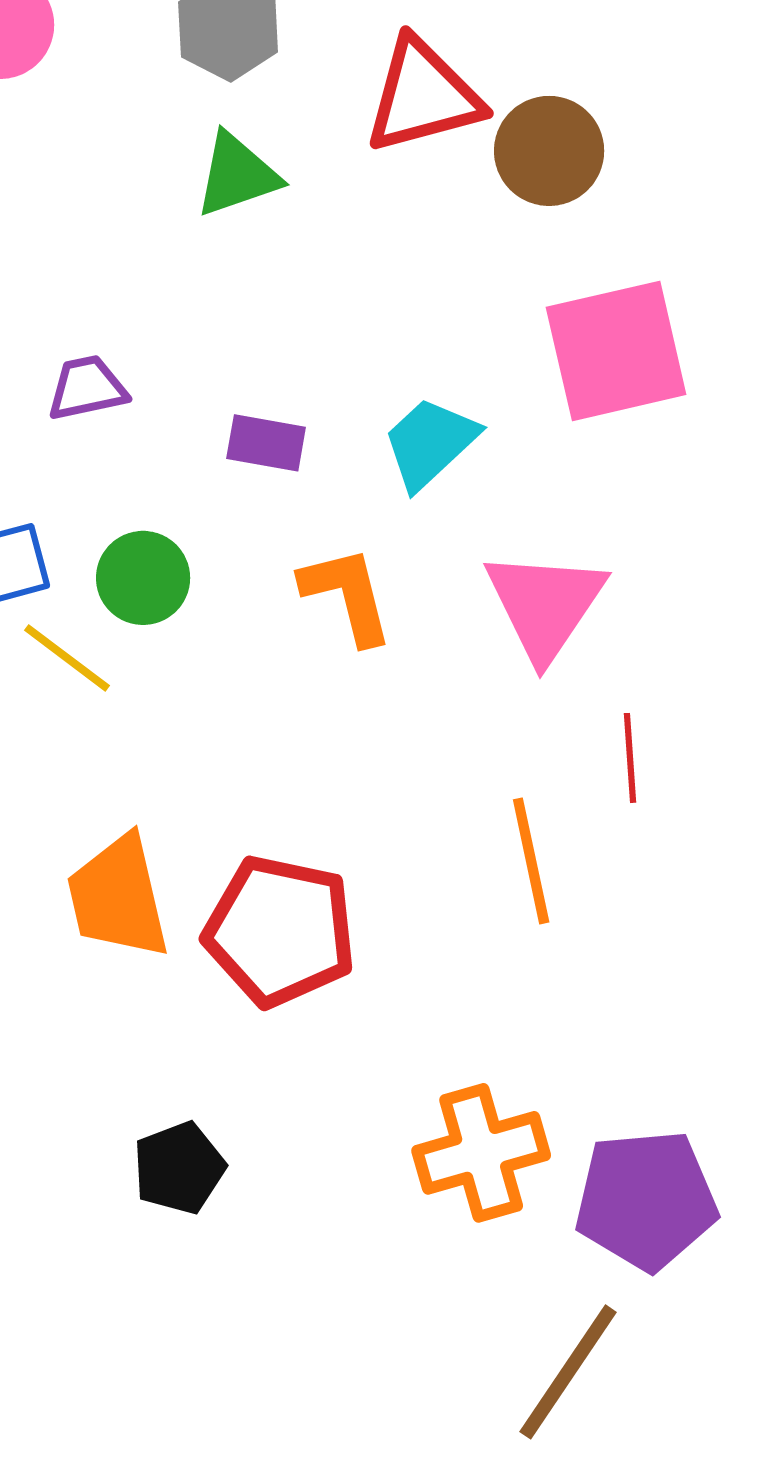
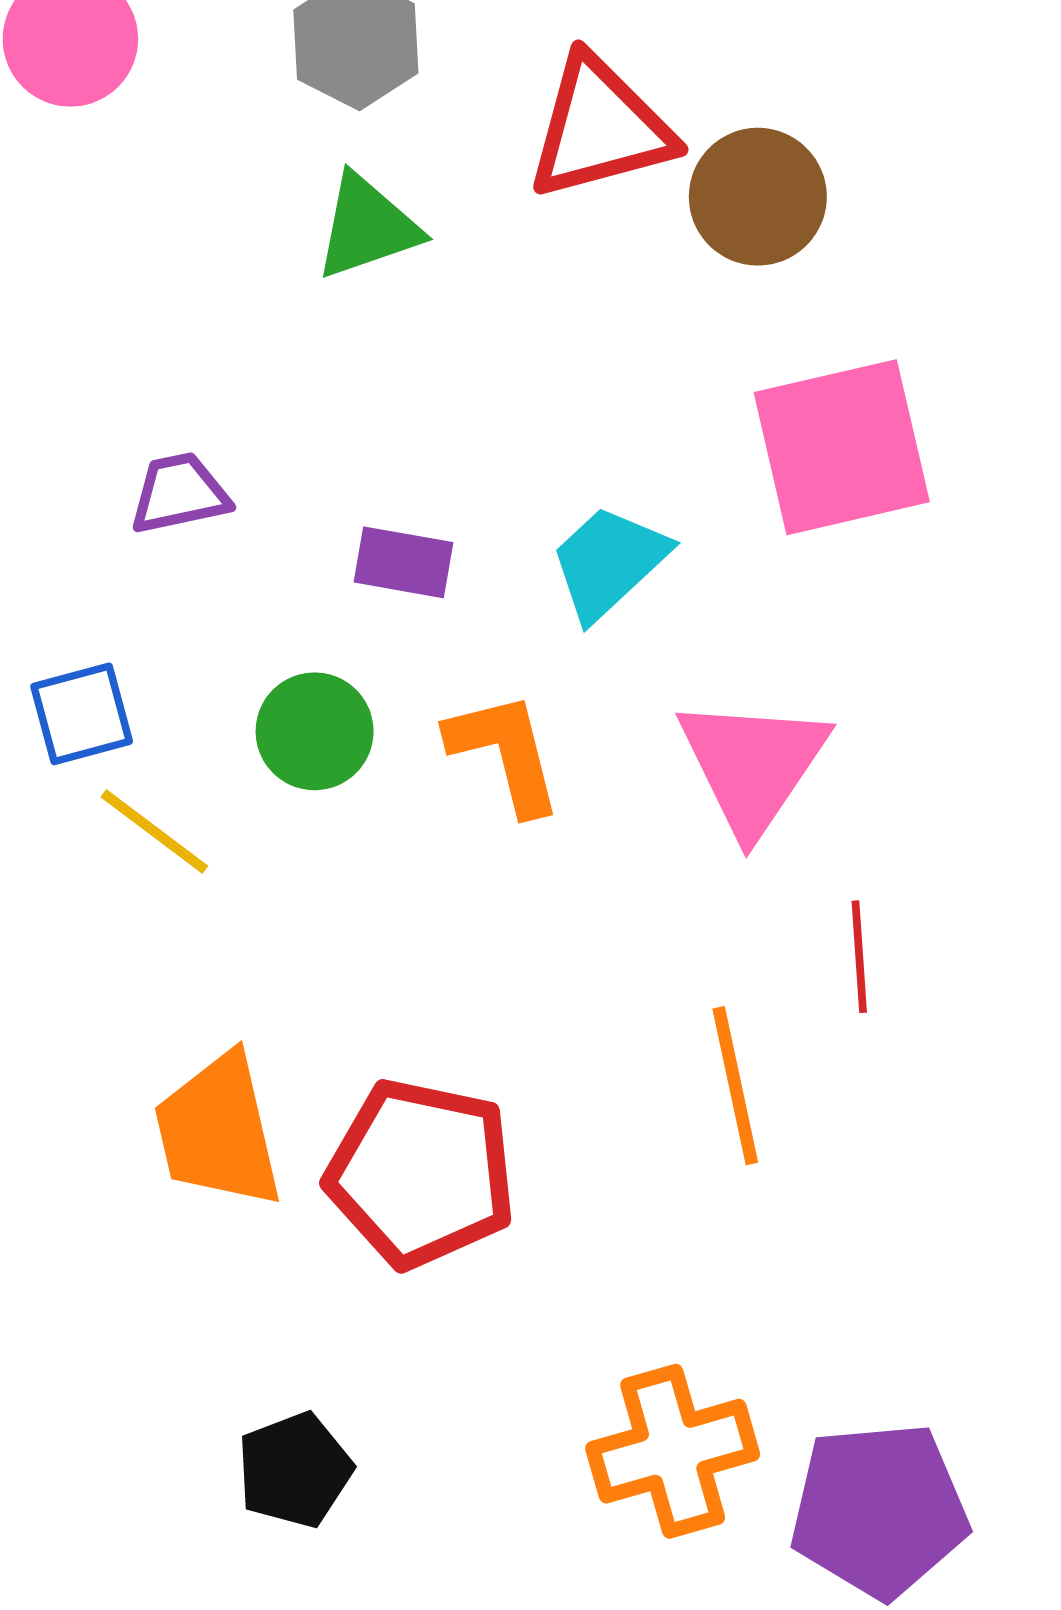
green circle: (143, 578) -> (315, 731), moved

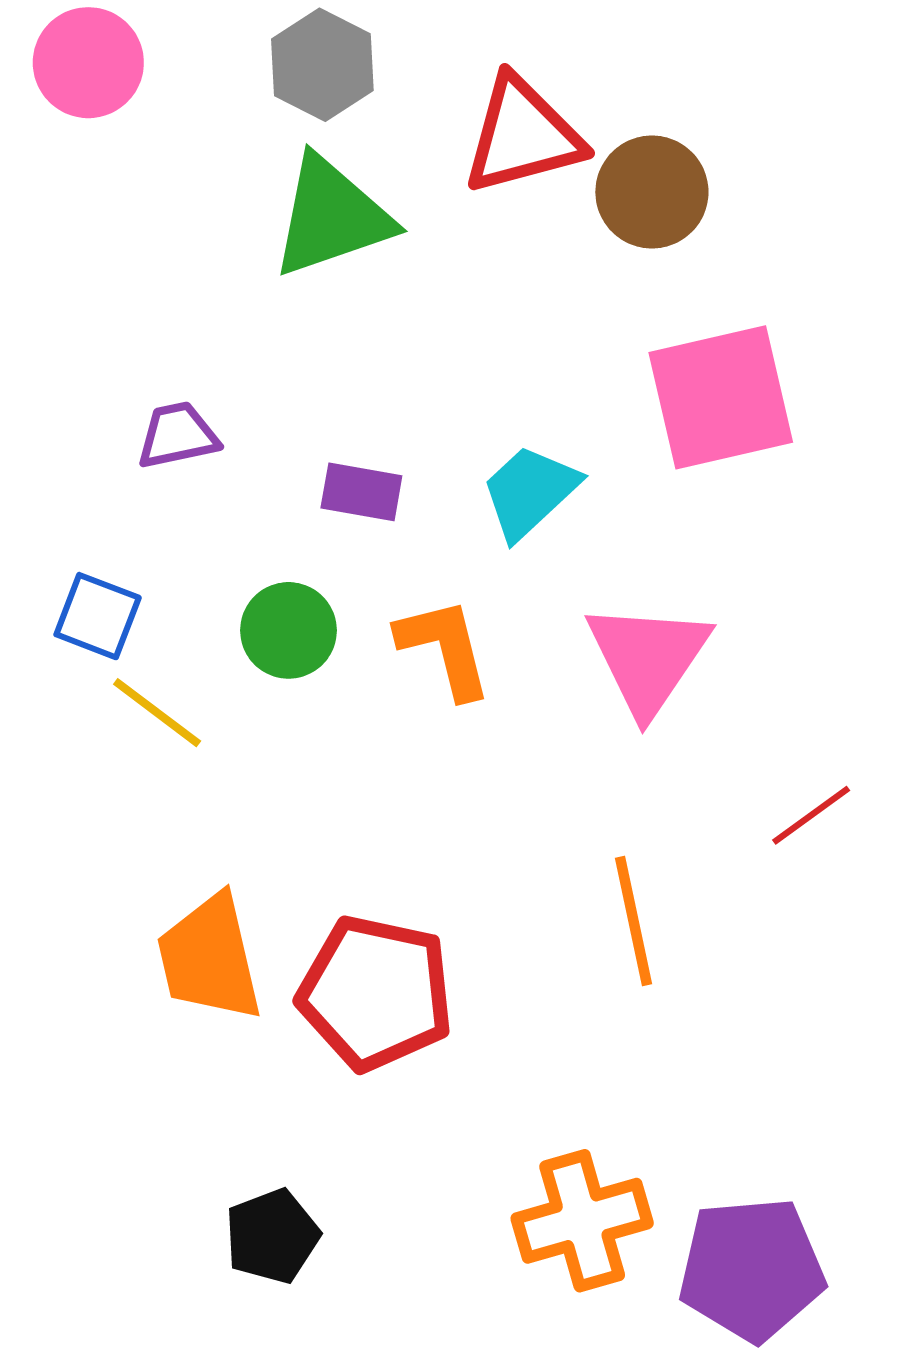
green triangle: (367, 227) -> (332, 217), size x1.4
blue square: (82, 714) -> (98, 616), turned 36
red line: (859, 957) -> (811, 815), moved, turned 58

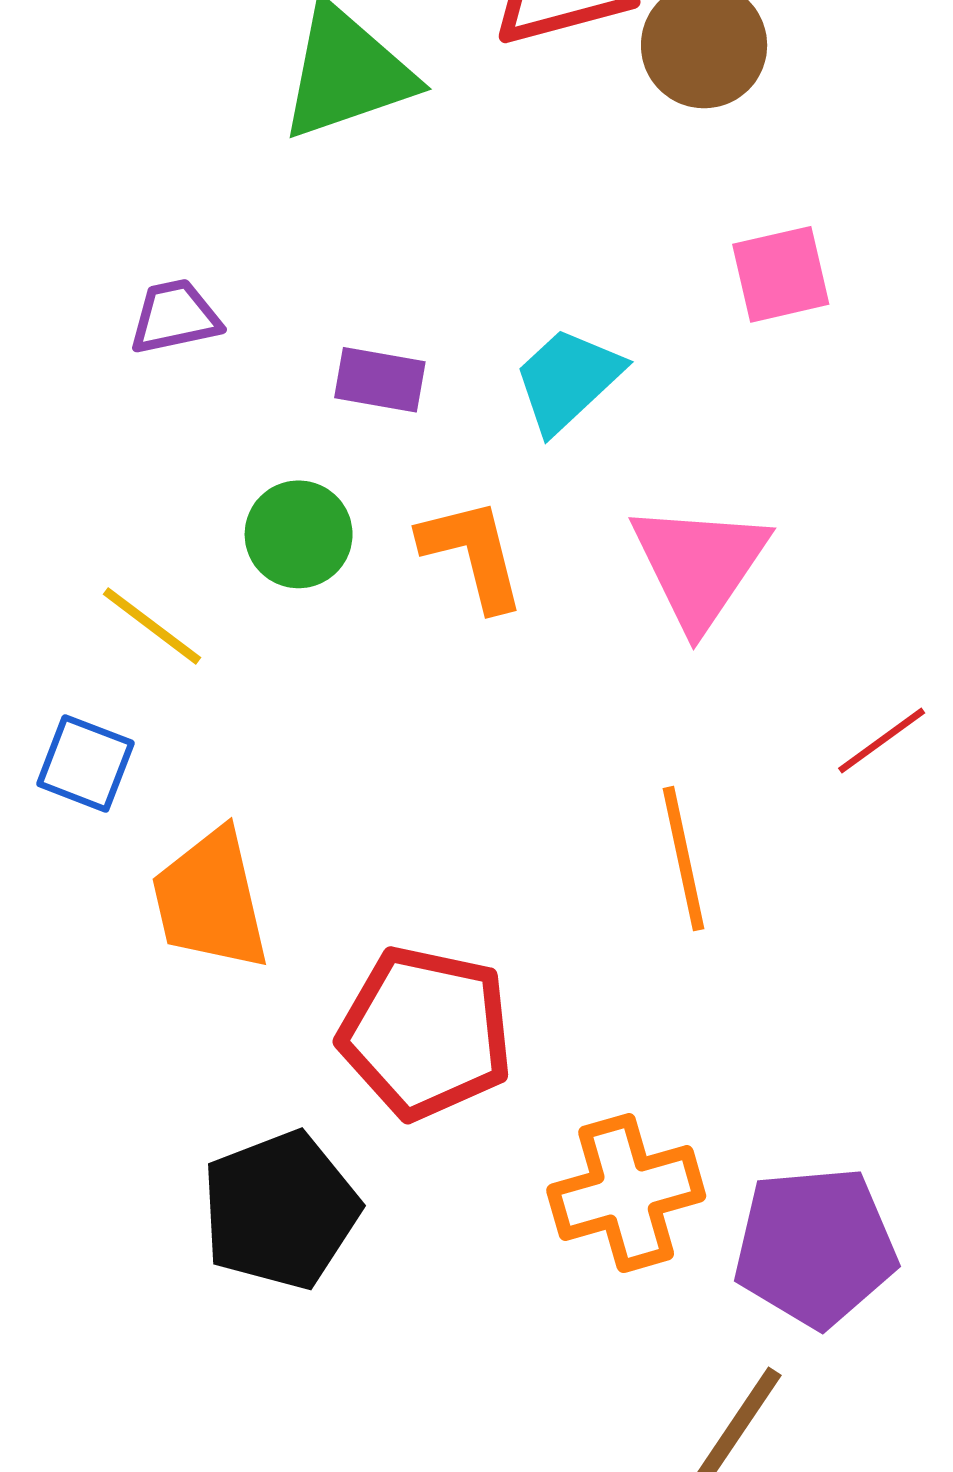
pink square: (721, 397) -> (781, 274), size x0.6
blue square: (98, 616) -> (85, 763), moved
red pentagon: (376, 993) -> (426, 1033), moved
black pentagon: (272, 1236) -> (280, 1210), size x1.5

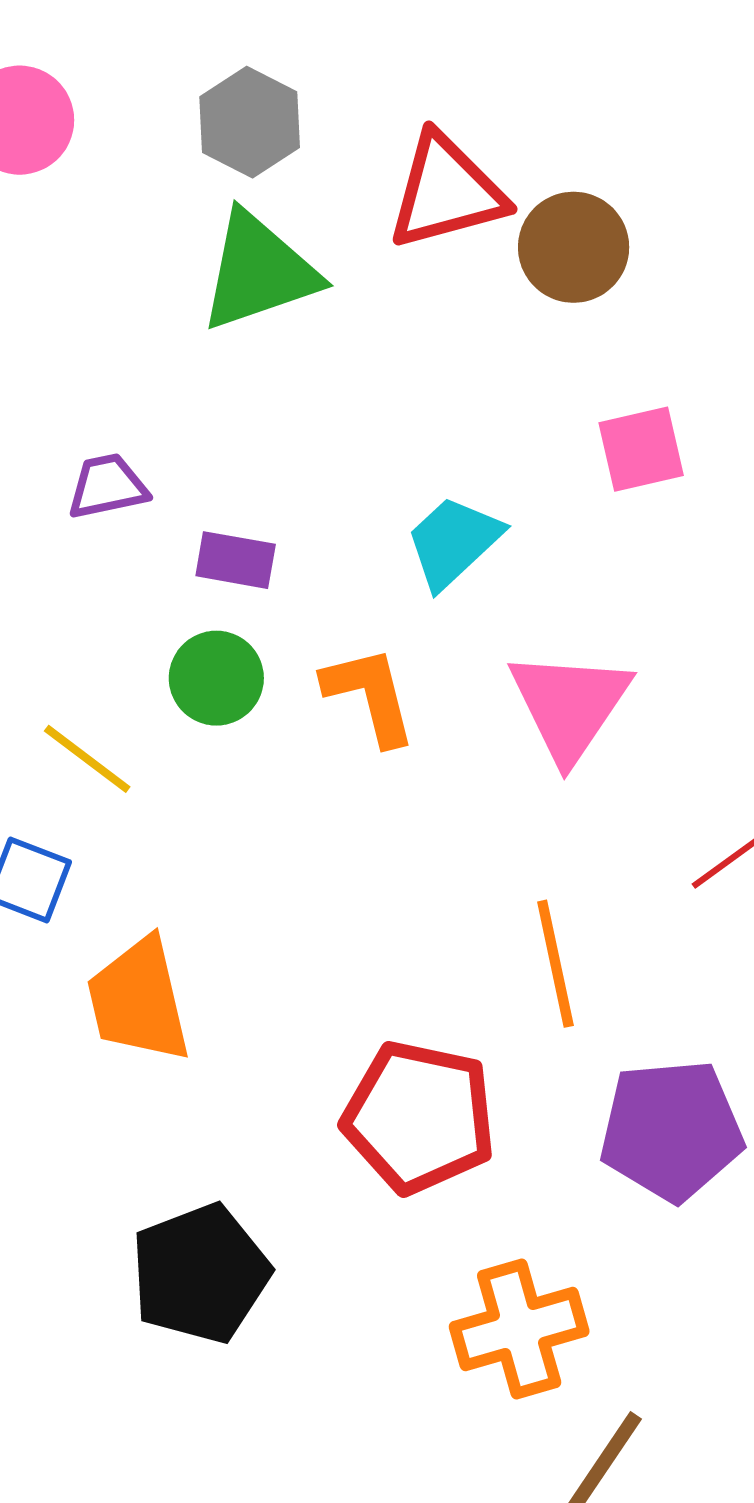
purple rectangle: (380, 380) -> (236, 560), moved
red pentagon: (426, 1033) -> (419, 1117), moved
orange cross: (626, 1193) -> (519, 1329), moved
purple pentagon: (815, 1247) -> (671, 1130), moved

